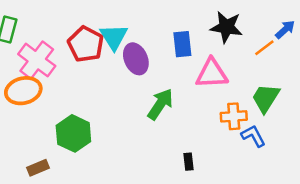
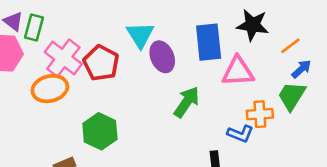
blue arrow: (285, 29) -> (301, 69), moved
red pentagon: (86, 44) -> (101, 63), moved
blue rectangle: (182, 44) -> (209, 42), size x1.4
blue L-shape: (253, 136) -> (240, 134), moved, turned 140

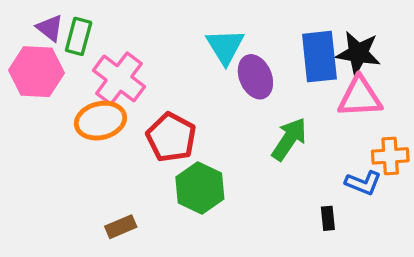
black star: (253, 25) -> (358, 53), moved
red pentagon: (101, 63) -> (171, 137), moved
green hexagon: (100, 131) -> (200, 188), moved

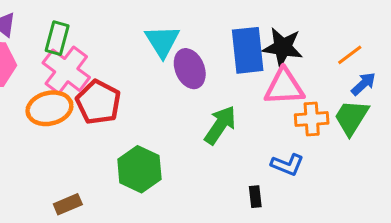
green rectangle: (79, 36) -> (57, 38), moved
red pentagon: (171, 137) -> (98, 102), moved
orange cross: (390, 156) -> (312, 119), moved

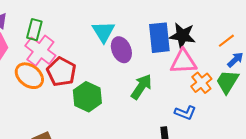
orange ellipse: (49, 108) -> (29, 76), turned 52
orange cross: (312, 119) -> (201, 83), turned -35
green hexagon: (139, 169) -> (87, 97), moved

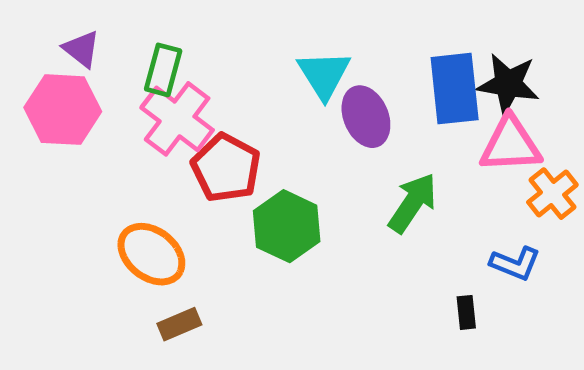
orange ellipse: (29, 76) -> (151, 254), moved

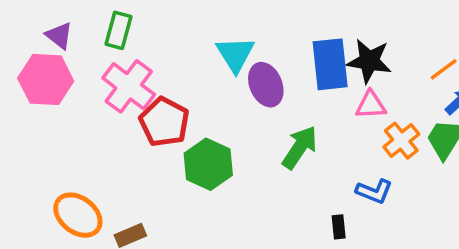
green rectangle: (163, 70) -> (119, 30), moved
pink triangle: (511, 145) -> (371, 105), size x0.7
orange ellipse: (151, 254) -> (78, 215), moved

